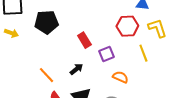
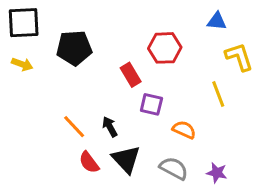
red hexagon: (127, 26) -> (165, 48), moved
purple square: (106, 54) -> (151, 104), moved, turned 35
black arrow: (76, 69) -> (110, 127), moved, turned -80

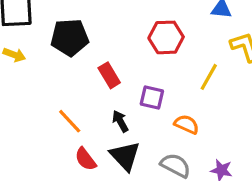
red rectangle: (131, 75) -> (109, 75), moved
yellow line: (218, 94) -> (209, 77), moved, turned 50
black arrow: (110, 127) -> (120, 121), moved

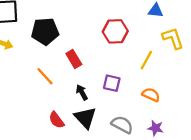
purple square: (152, 97) -> (112, 83), moved
orange line: (70, 121) -> (45, 76), moved
orange semicircle: (187, 124) -> (151, 95), moved

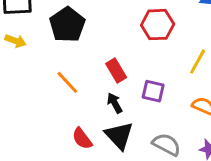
black pentagon: (45, 31) -> (67, 25), turned -30
red rectangle: (74, 59) -> (116, 70), moved

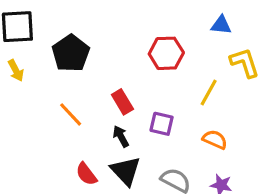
yellow arrow: (15, 41) -> (16, 71), turned 42

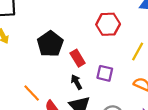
black pentagon: (71, 53) -> (50, 44), moved
orange line: (71, 114) -> (32, 93), moved

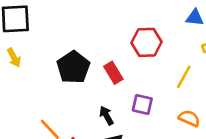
red rectangle: (78, 58) -> (113, 73), moved

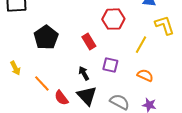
yellow arrow: (14, 58) -> (15, 68), moved
black pentagon: (73, 67) -> (46, 37), moved

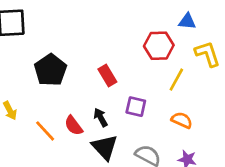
red hexagon: (113, 19) -> (159, 46), moved
red semicircle: (61, 98) -> (74, 126), moved

